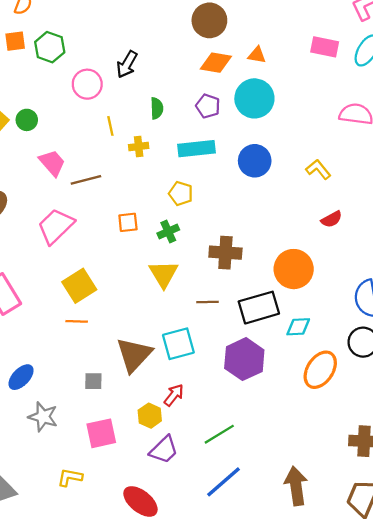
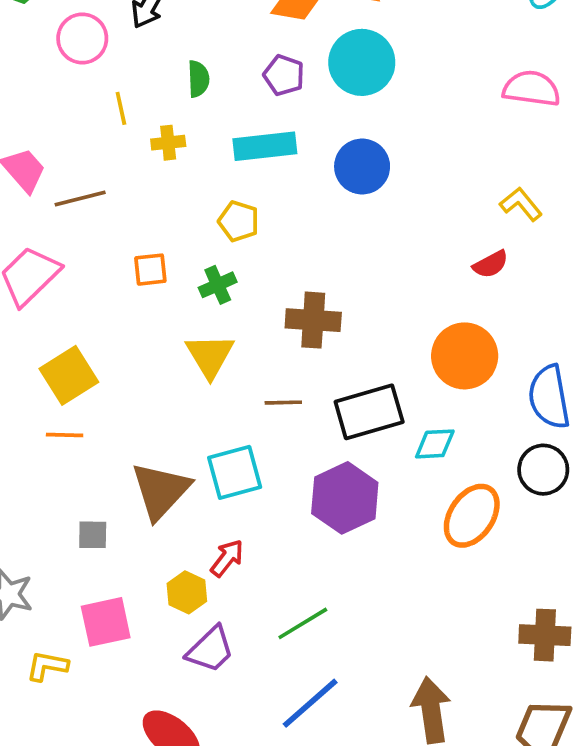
yellow L-shape: (318, 169) -> (521, 204), moved
orange circle: (294, 269) -> (465, 356), moved
yellow L-shape: (70, 477) -> (47, 666), moved

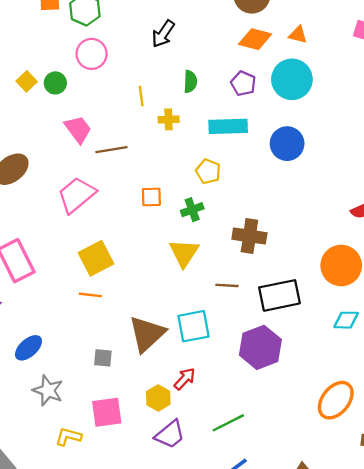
pink circle: (82, 38) -> (92, 54), moved
cyan diamond: (435, 444) -> (346, 320), moved
orange ellipse: (472, 516) -> (336, 400), moved

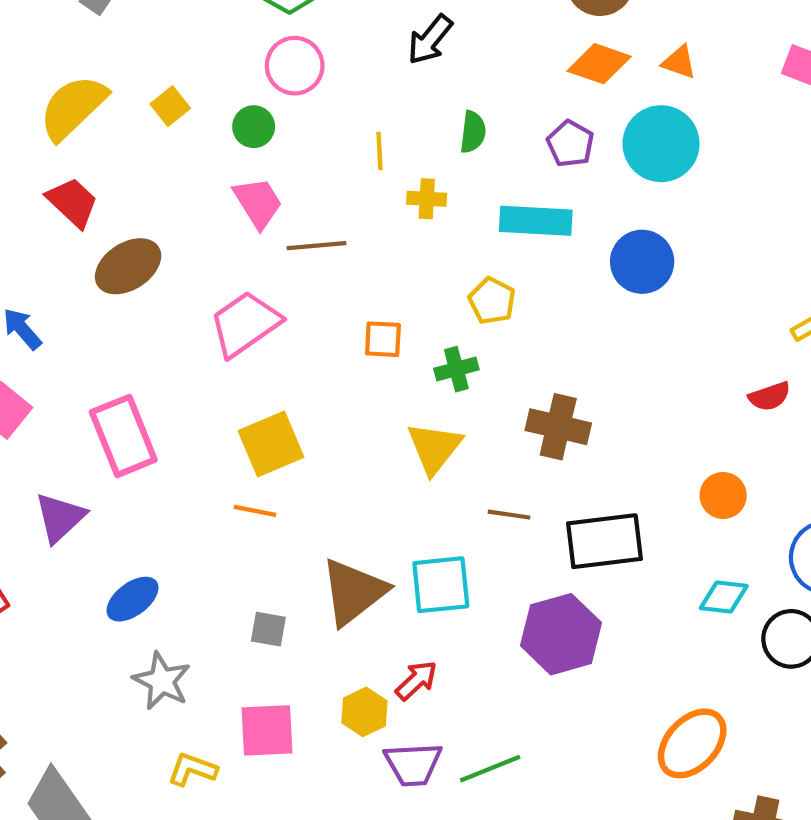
green circle: (55, 83) -> (254, 127), moved
orange circle: (341, 266) -> (723, 495), size x0.6
purple trapezoid: (170, 434) -> (413, 764), moved, turned 32

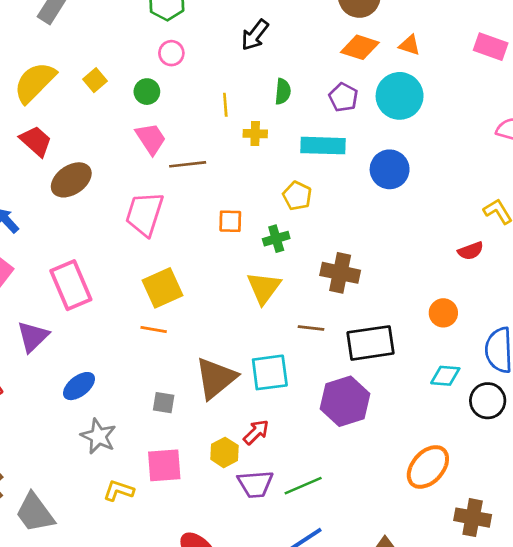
pink circle: (295, 66) -> (171, 53), size x0.7
pink trapezoid: (245, 324) -> (145, 214), turned -36

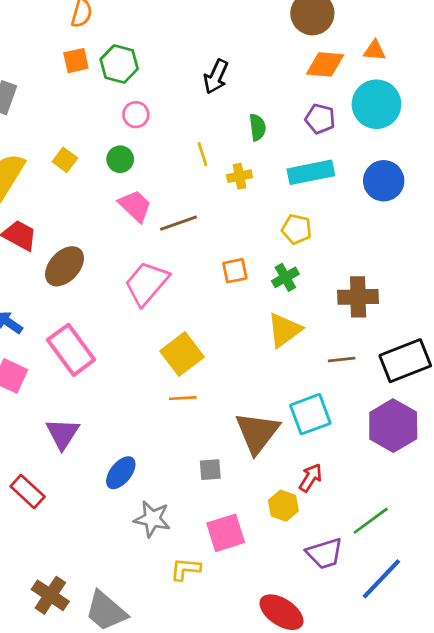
pink trapezoid: (145, 214) -> (147, 283), turned 36
pink rectangle: (71, 285) -> (71, 350), moved
yellow triangle: (264, 288) -> (284, 330), turned 30
purple trapezoid: (255, 484) -> (325, 553), moved

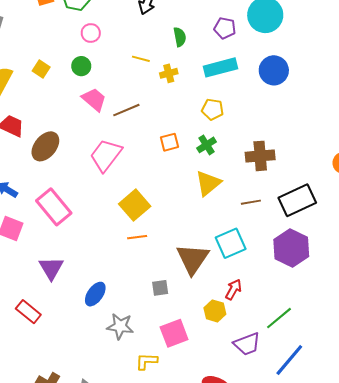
yellow line: (202, 154) -> (141, 59), turned -54

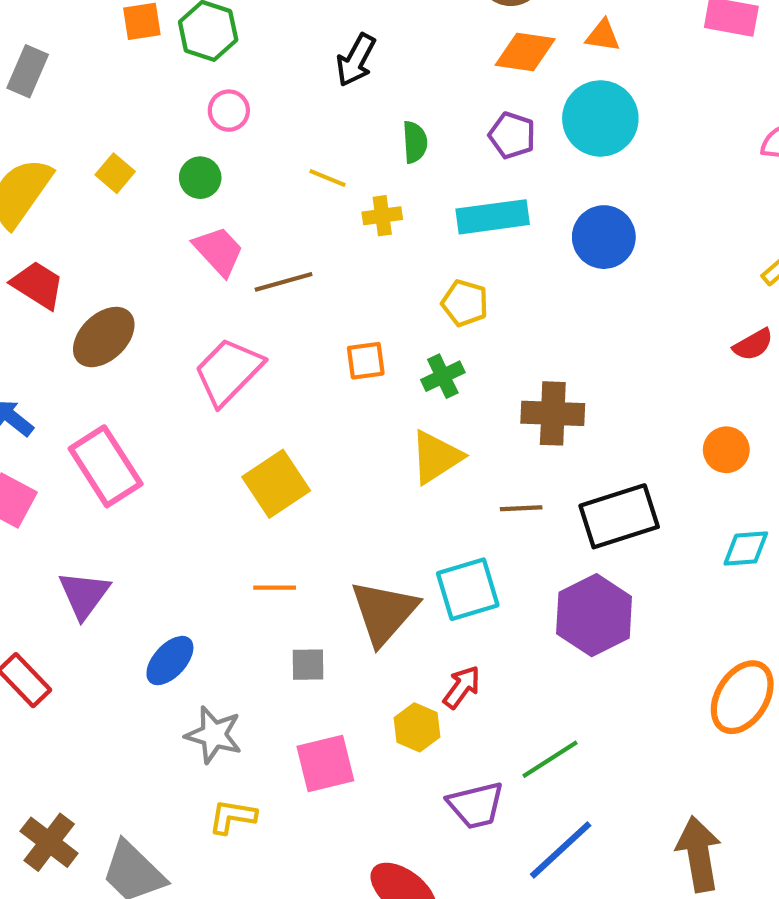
orange line: (137, 237) -> (275, 588), moved
yellow L-shape: (146, 361) -> (232, 817), moved

